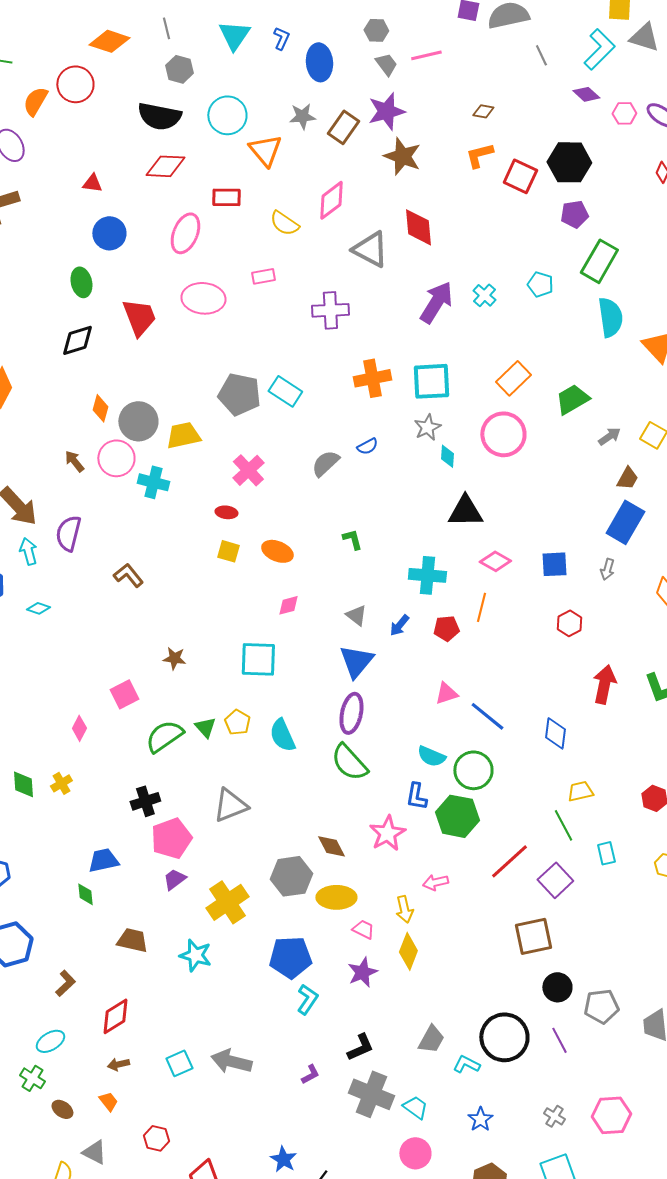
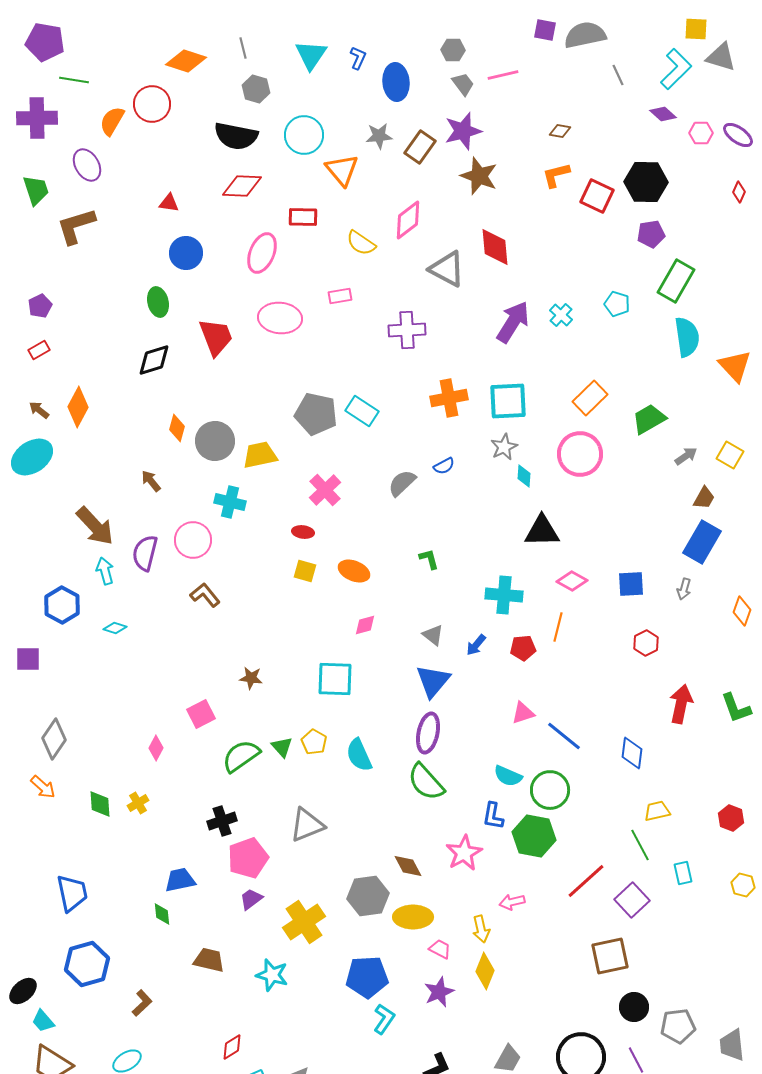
pink circle: (116, 458) -> (193, 540), moved
red diamond: (115, 1016) -> (232, 1047), moved, size x0.7

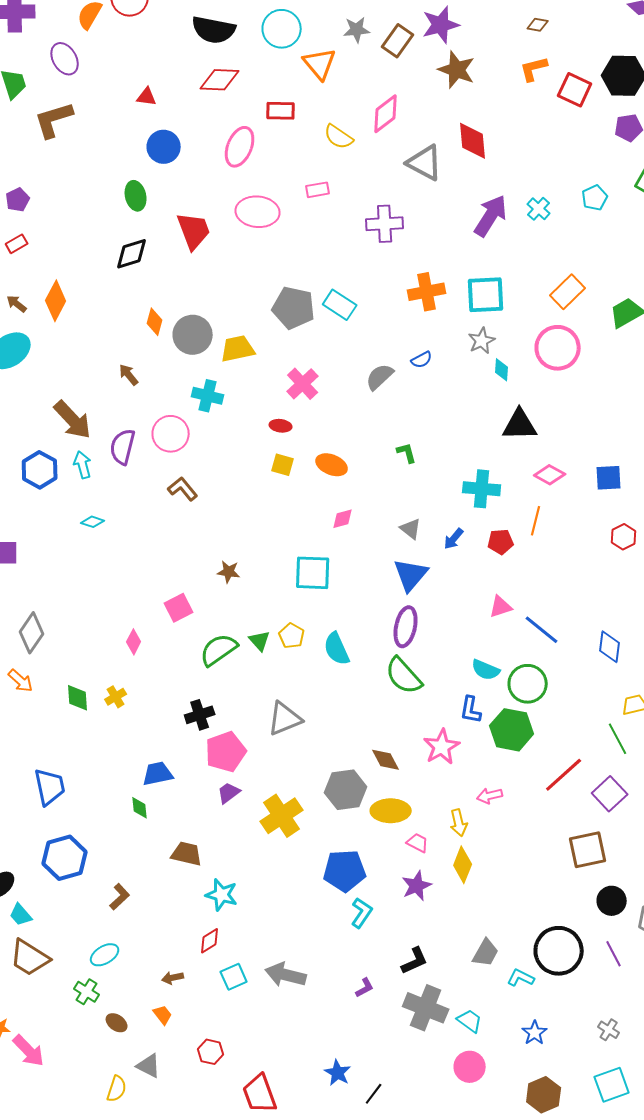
cyan pentagon: (617, 304) -> (595, 198), turned 30
blue hexagon: (62, 605) -> (40, 470), moved
cyan star: (272, 975) -> (222, 895), moved

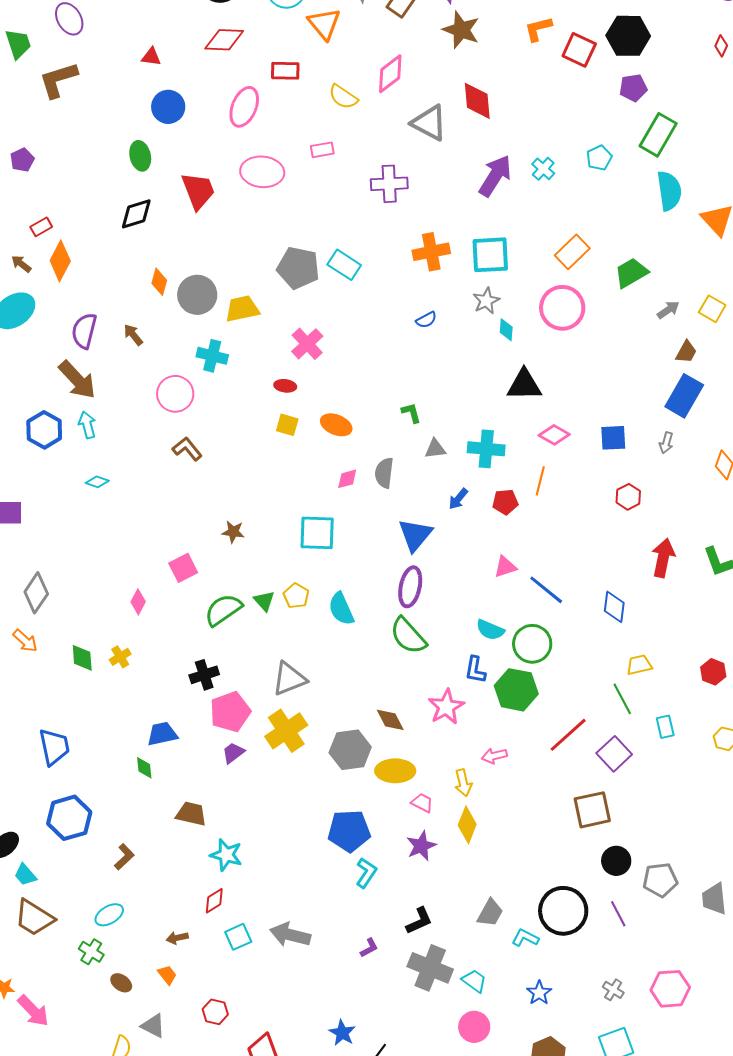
red rectangle: (17, 244) -> (41, 227), moved
gray semicircle: (380, 377) -> (384, 473), moved, turned -40
purple semicircle: (123, 447) -> (84, 331), moved
gray triangle: (411, 529) -> (435, 449), moved, turned -45
yellow cross: (282, 816) -> (286, 731), moved

